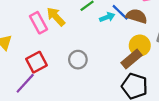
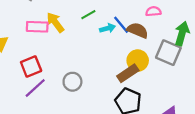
pink rectangle: (38, 23) -> (37, 27), turned -65
gray circle: (78, 60) -> (72, 82), moved
purple line: (25, 83) -> (35, 88), moved

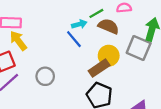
green line: (88, 15) -> (96, 13), moved
yellow arrow: (55, 22) -> (18, 41), moved
blue line: (121, 25) -> (74, 39), moved

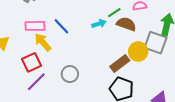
blue line: (74, 39) -> (61, 26), moved
yellow circle: (109, 56) -> (138, 52), moved

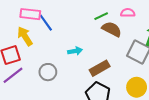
cyan arrow: (99, 24) -> (75, 51), moved
pink rectangle: (35, 26) -> (30, 14), moved
yellow circle: (138, 52) -> (137, 87), moved

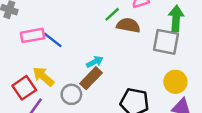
yellow arrow: (25, 36) -> (43, 77), moved
brown rectangle: (100, 68) -> (91, 78), moved

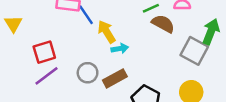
yellow arrow: (43, 77) -> (107, 32), moved
brown rectangle: (91, 78) -> (115, 78), moved

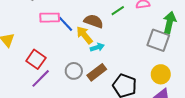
brown semicircle: (163, 24) -> (94, 21), moved
red square: (44, 52) -> (36, 59), turned -30

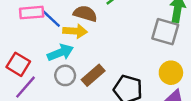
yellow arrow: (84, 35) -> (75, 31), turned 138
cyan arrow: (97, 47) -> (60, 53), moved, size x1.5

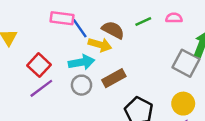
brown rectangle: (93, 75) -> (114, 78), moved

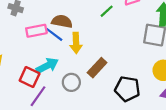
brown semicircle: (113, 30) -> (62, 21), moved
yellow arrow: (100, 45) -> (76, 43), turned 90
cyan arrow: (82, 62) -> (47, 66), moved

